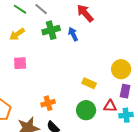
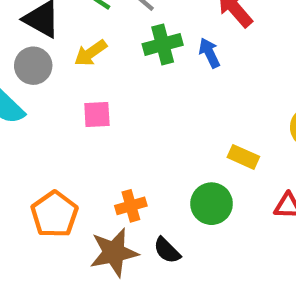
orange cross: (48, 103) -> (131, 206), moved
green circle: (86, 110) -> (212, 204), moved

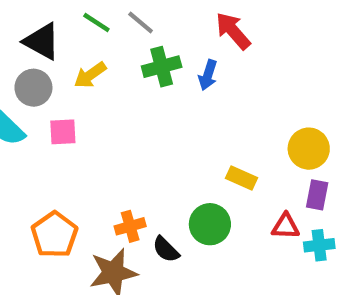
blue arrow: (209, 53) -> (208, 75), turned -136
pink square: (97, 115) -> (63, 132), moved
black semicircle: (167, 250) -> (166, 249), moved

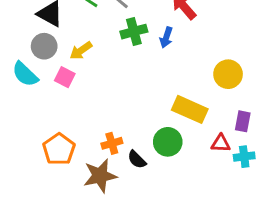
yellow arrow: (90, 75) -> (81, 51), moved
pink square: (63, 132) -> (65, 77), turned 30
yellow circle: (309, 149) -> (228, 74), moved
yellow rectangle: (241, 178) -> (190, 109), size x1.6

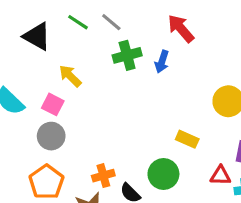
gray circle: (44, 46) -> (51, 136), moved
yellow arrow: (81, 51) -> (70, 76), turned 80
yellow rectangle: (190, 109) -> (187, 139), size x0.6

